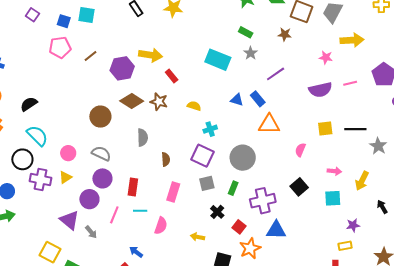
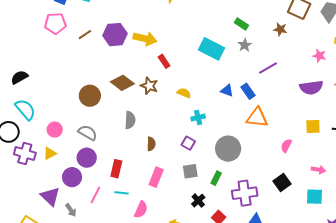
purple hexagon: (122, 68) -> (115, 35), moved
purple square: (202, 156) -> (188, 143), size x0.6

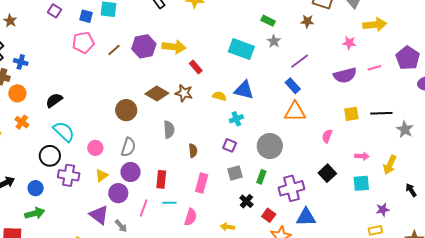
blue triangle: (227, 91) -> (244, 90), moved, size x1.5
blue rectangle: (248, 91) -> (293, 86), moved
gray semicircle: (88, 133) -> (128, 147), turned 84
yellow triangle: (50, 153) -> (102, 175), moved

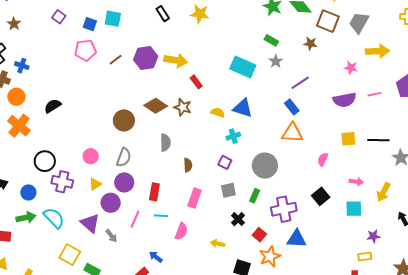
orange cross: (22, 122) -> (19, 126), size x1.6
cyan semicircle: (64, 132) -> (54, 218), moved

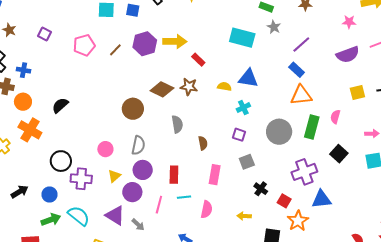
purple square: (59, 17) -> (45, 34), moved
blue square: (90, 24) -> (133, 10), moved
green rectangle: (255, 196) -> (312, 127), moved, size x1.6

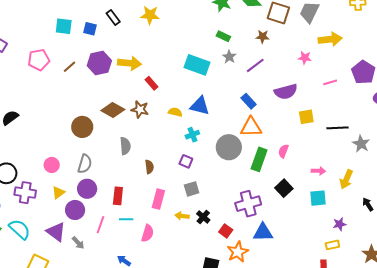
purple line: (301, 45) -> (255, 65), moved
purple semicircle: (348, 55) -> (286, 92), moved
yellow square: (357, 92) -> (306, 117), moved
gray circle: (279, 132) -> (229, 147), moved
yellow arrow: (244, 216) -> (182, 216), moved

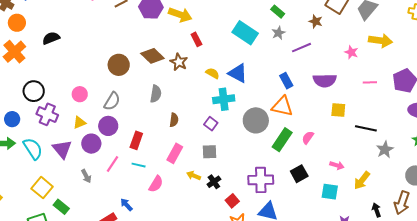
cyan cross: (192, 135) -> (224, 99), size x1.5
purple triangle: (56, 232) -> (62, 149), moved

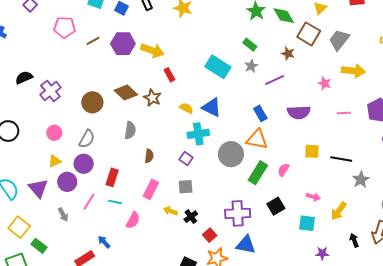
yellow square: (338, 110) -> (312, 151), moved
purple cross: (47, 114) -> (50, 91), moved, turned 30

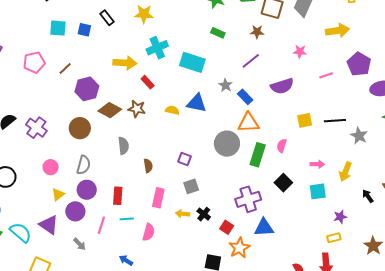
purple hexagon: (123, 44) -> (87, 89), moved
gray star: (251, 66) -> (226, 85), moved
yellow arrow: (353, 71) -> (338, 31), moved
cyan cross: (198, 134) -> (157, 48), moved

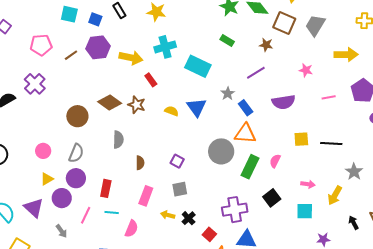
purple hexagon: (87, 89) -> (98, 47), moved
blue triangle: (197, 103) -> (197, 107), turned 35
purple cross: (36, 128) -> (35, 84), moved
gray star: (359, 136) -> (354, 172), moved

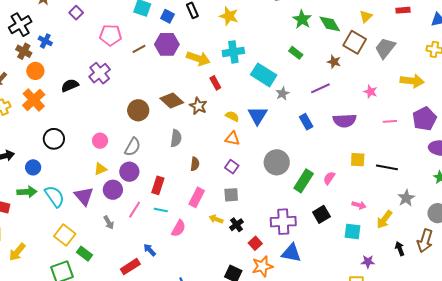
gray star: (228, 94) -> (283, 93), moved
orange triangle: (245, 134) -> (232, 138), moved, size x0.7

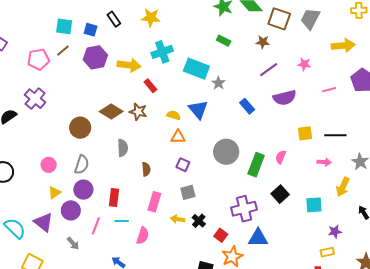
brown line: (139, 49) -> (63, 51), moved
purple line: (320, 88) -> (269, 70), moved
pink arrow: (359, 205) -> (324, 162), moved

